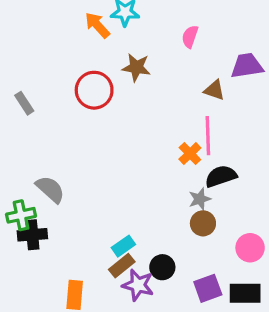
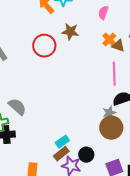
orange cross: (190, 154) -> (109, 40), moved
brown circle: (203, 223) -> (111, 128), size x1.5

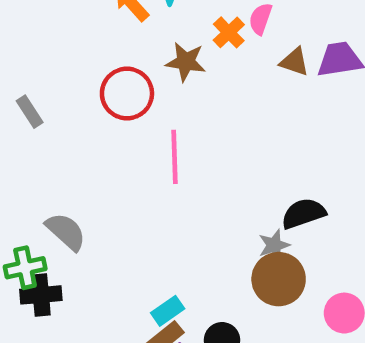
orange cross: (109, 40) -> (229, 32), moved
brown triangle: (118, 46) -> (294, 62), moved
pink line: (114, 74) -> (174, 157), moved

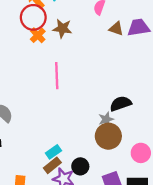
orange cross: (229, 32) -> (38, 35), moved
red circle: (127, 94) -> (33, 17), moved

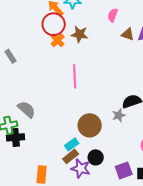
brown circle: (108, 136) -> (90, 125), moved

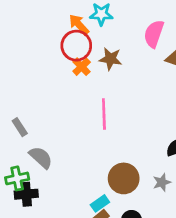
pink semicircle: (113, 15) -> (154, 34), size x1.5
gray rectangle: (10, 56) -> (20, 127), moved
gray star: (119, 115) -> (162, 182), moved

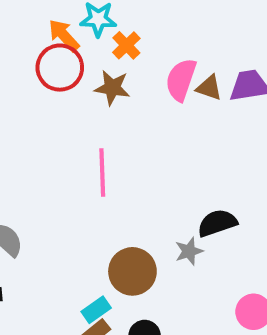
pink semicircle: (154, 34) -> (181, 80), moved
orange cross: (82, 67) -> (126, 45), moved
gray star: (162, 182) -> (189, 251), moved

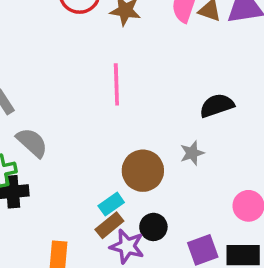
black semicircle: (217, 223) -> (217, 106), moved

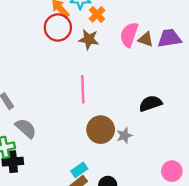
gray star: (192, 153) -> (124, 136), moved
brown circle: (143, 171) -> (101, 130), moved

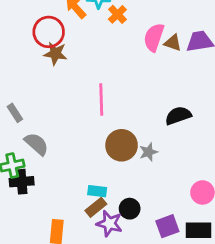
red circle: (58, 27) -> (49, 32), moved
brown star: (89, 39) -> (55, 54), moved
cyan rectangle: (79, 170) -> (97, 191), turned 42

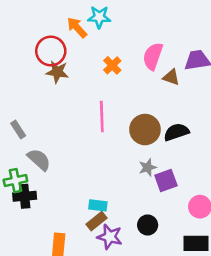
orange cross: (117, 14) -> (112, 65), moved
brown triangle: (173, 43) -> (171, 77), moved
brown circle: (122, 145) -> (145, 130), moved
black circle: (130, 209) -> (148, 225), moved
purple square: (167, 226) -> (166, 181), moved

